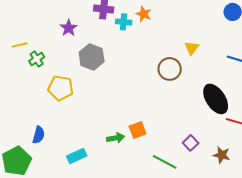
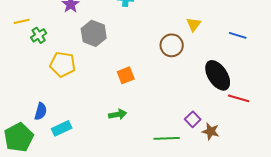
orange square: (138, 130) -> (126, 75), moved
brown star: (222, 155) -> (211, 131), moved
cyan rectangle: (77, 156) -> (62, 128), moved
green line: (165, 162) -> (167, 138), turned -30

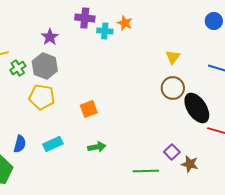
gray hexagon: (94, 33) -> (45, 66), moved
brown circle: (172, 45) -> (173, 88), moved
orange square: (126, 75) -> (89, 109), moved
cyan rectangle: (62, 128) -> (53, 144), moved

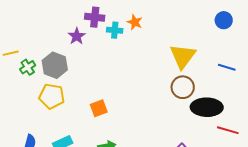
purple star: (50, 37) -> (77, 36), moved
yellow triangle: (173, 57) -> (183, 56), size x1.8
black ellipse: (197, 108) -> (207, 107), turned -56

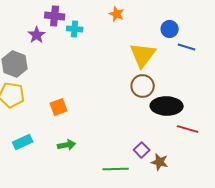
blue circle: (224, 20) -> (170, 29), moved
orange star: (135, 22) -> (117, 14), moved
blue line: (227, 67) -> (187, 47), moved

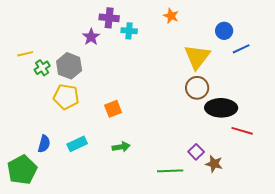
blue line: (187, 47) -> (241, 49), turned -42

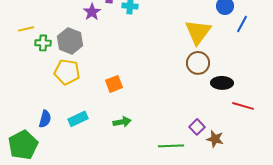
blue line: (241, 49) -> (242, 24), turned -36
green cross: (42, 68) -> (43, 43), turned 35
black ellipse: (221, 108) -> (222, 83), size x0.7

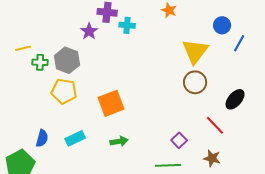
black ellipse: (222, 83) -> (235, 99), moved, turned -50
orange square: (114, 84) -> (111, 103), size x1.5
red line: (243, 106) -> (215, 125), moved, turned 30
purple square: (197, 127) -> (179, 140), moved

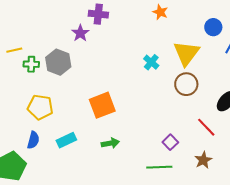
cyan cross: (127, 25) -> (151, 62), moved, turned 35
yellow pentagon: (64, 91) -> (40, 107), moved
brown star: (212, 158) -> (203, 160), turned 30

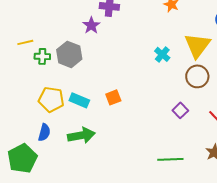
orange square: (102, 105) -> (113, 97), size x0.6
cyan rectangle: (66, 140) -> (79, 100), moved, turned 48
purple square: (170, 142) -> (180, 110), moved
green arrow: (110, 143) -> (81, 135), moved, size x1.5

